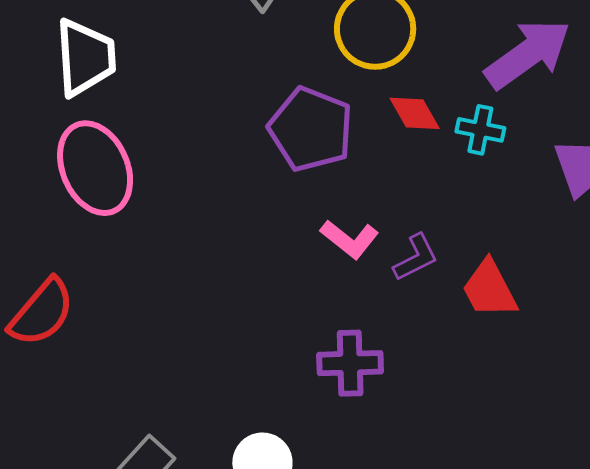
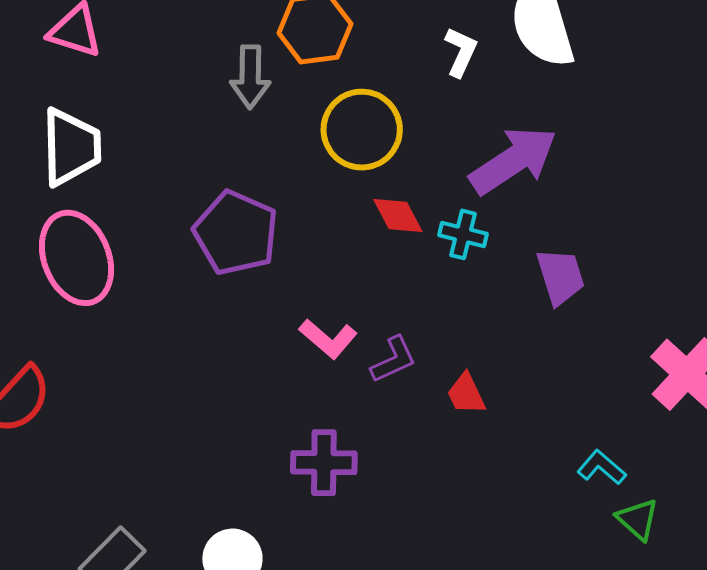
purple pentagon: (311, 129) -> (236, 233), moved
red trapezoid: (489, 289) -> (466, 394), size x0.7

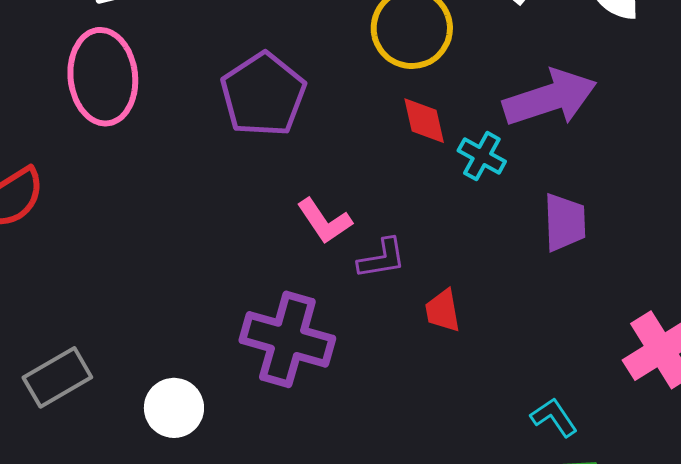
purple cross: (324, 463) -> (287, 339), size x1.4

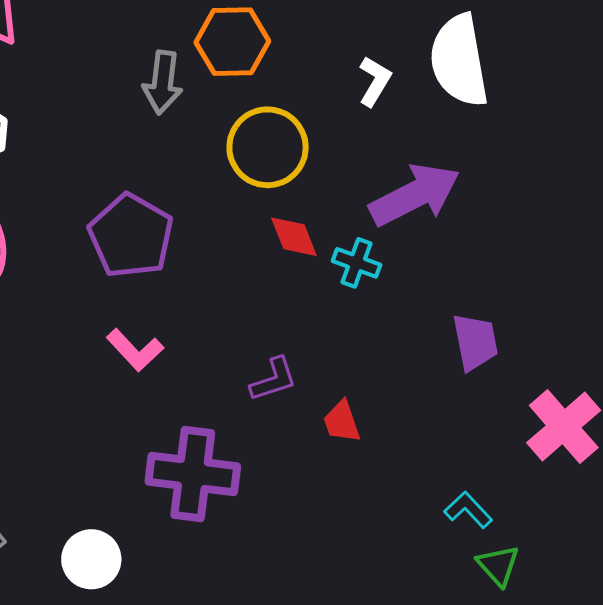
pink L-shape: (324, 221) -> (135, 350), moved
purple trapezoid: (565, 222) -> (475, 342), moved

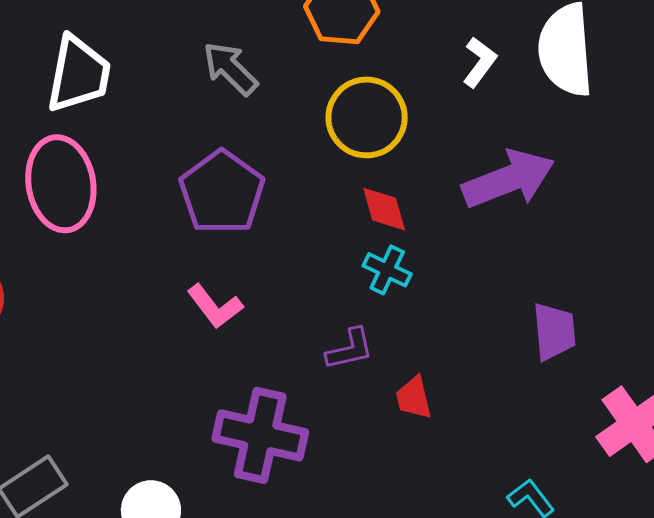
gray arrow: (163, 82) -> (230, 68), moved, turned 122
cyan cross: (357, 263) -> (387, 270), moved

